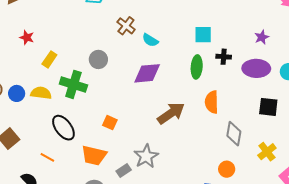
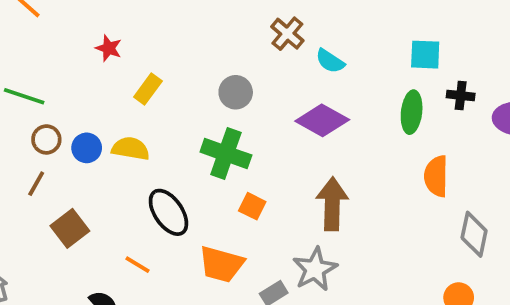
purple diamond: (147, 73) -> (322, 120), turned 32
green cross: (73, 84) -> (226, 154), moved
brown arrow: (171, 113) -> (332, 204), moved, turned -56

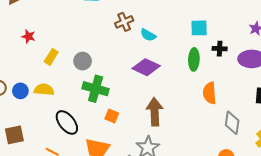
brown cross: (287, 34) -> (124, 22), turned 30
gray circle: (236, 92) -> (83, 61), moved
brown square: (70, 228) -> (14, 135), turned 30

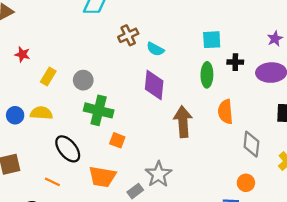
purple diamond: (146, 67) -> (154, 85), turned 72
brown arrow: (155, 112) -> (183, 122), moved

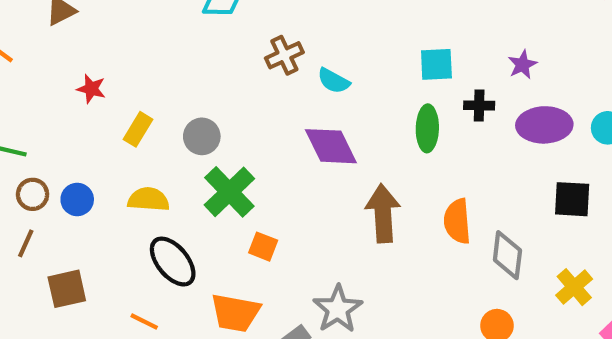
purple star: (275, 39) -> (522, 65), moved
purple diamond: (154, 85) -> (331, 146), turned -32
green cross: (99, 110) -> (229, 192), turned 32
orange semicircle: (225, 112) -> (457, 221), moved
yellow semicircle: (41, 113) -> (148, 199), moved

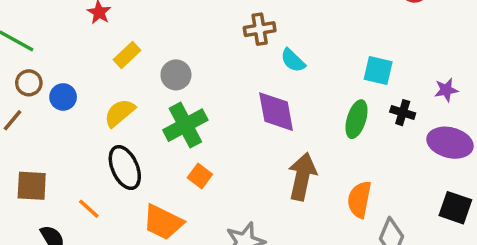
yellow semicircle: (148, 199) -> (120, 113), turned -60
brown square: (67, 289) -> (32, 186), moved

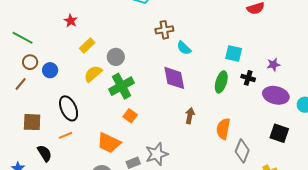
yellow semicircle: (120, 113) -> (93, 74), moved
black ellipse: (125, 168) -> (69, 108), moved
brown arrow: (302, 177) -> (190, 116), size x0.6
orange line: (89, 209) -> (66, 135), turned -64

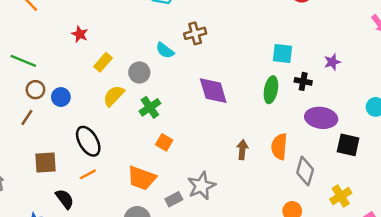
cyan semicircle: (184, 48) -> (165, 50), moved
green cross: (121, 86) -> (150, 107), size x0.7
purple ellipse: (276, 95) -> (321, 118), moved
brown arrow: (190, 116) -> (242, 150), moved

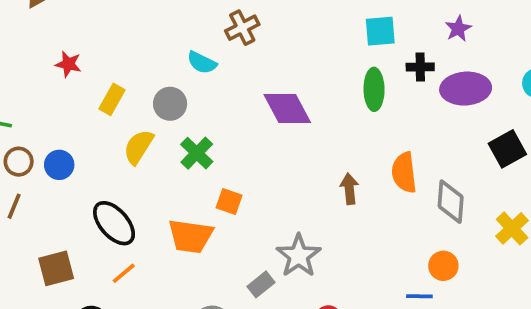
purple ellipse: (321, 118) -> (466, 89), moved
black square: (348, 145) -> (507, 149), turned -30
orange trapezoid: (142, 178) -> (191, 236), moved

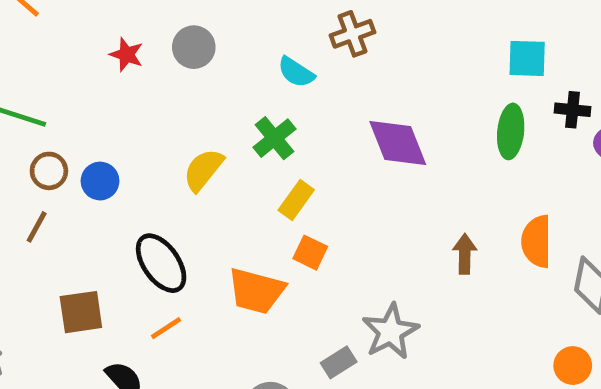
yellow rectangle: (112, 99) -> (296, 200), moved
gray circle: (170, 104) -> (194, 47), moved
green cross: (197, 153) -> (274, 138), moved

